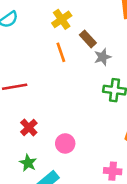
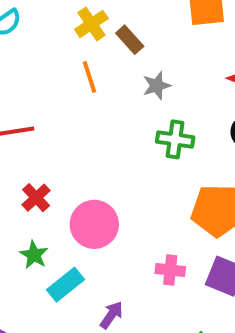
brown rectangle: (88, 39) -> (130, 40), moved
pink circle: (65, 143) -> (94, 224), size x1.5

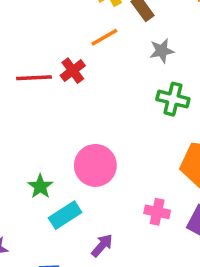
orange line: (89, 77) -> (104, 37), turned 72
red cross: (36, 198) -> (73, 71), moved

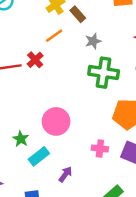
green cross: (173, 99) -> (104, 73), size x1.4

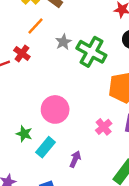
gray star: (93, 41) -> (63, 42), moved
green cross: (104, 73) -> (91, 52), turned 32
pink cross: (100, 149) -> (104, 127), turned -35

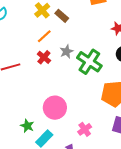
red cross: (22, 53) -> (44, 57), moved
pink cross: (104, 127) -> (85, 129), moved

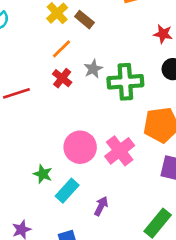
green cross: (89, 62) -> (125, 82), turned -35
pink cross: (85, 129) -> (120, 151), moved, size x1.5

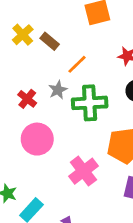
orange line: (61, 49) -> (77, 64), moved
pink circle: (80, 147) -> (37, 139), moved

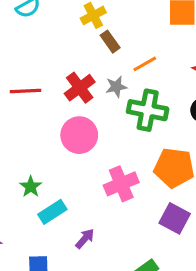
brown rectangle: (50, 41) -> (110, 42), moved
red cross: (27, 99) -> (80, 88), size x1.4

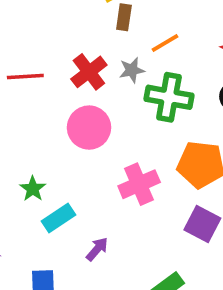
brown rectangle: (110, 42) -> (124, 17), turned 45

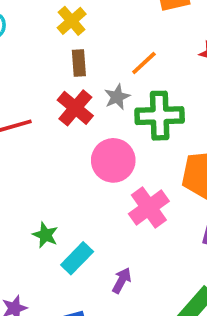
brown rectangle: (124, 17) -> (79, 63), moved
pink circle: (89, 128) -> (113, 160), moved

